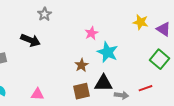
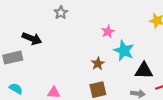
black arrow: (30, 40) -> (32, 39), moved
black triangle: (104, 83) -> (144, 71), moved

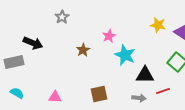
brown star: (98, 64) -> (83, 50), moved

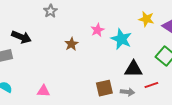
cyan star: (125, 55) -> (121, 39), moved
brown square: (99, 94) -> (104, 88), moved

